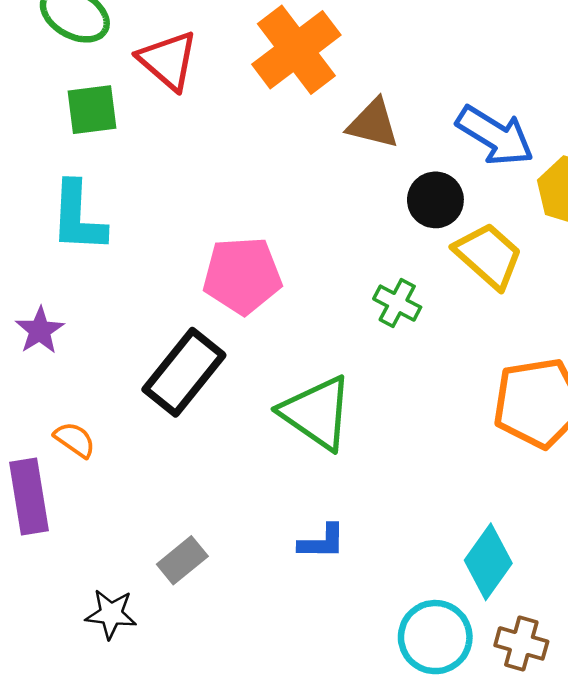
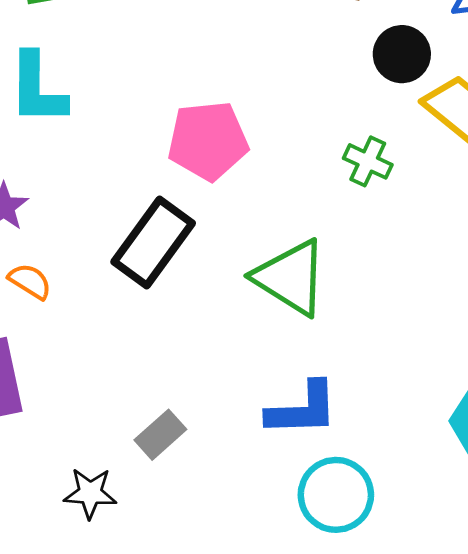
orange semicircle: (75, 440) -> (30, 281), moved
blue L-shape: (322, 542) -> (302, 409), size x1.5
cyan circle: (435, 637) -> (336, 495), moved

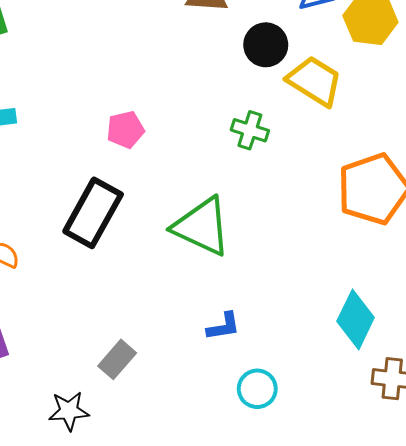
pink pentagon: (208, 141) -> (125, 130), size x0.6
blue L-shape: (302, 409) -> (223, 326), size x0.6
cyan circle: (336, 495) -> (257, 389), size x0.7

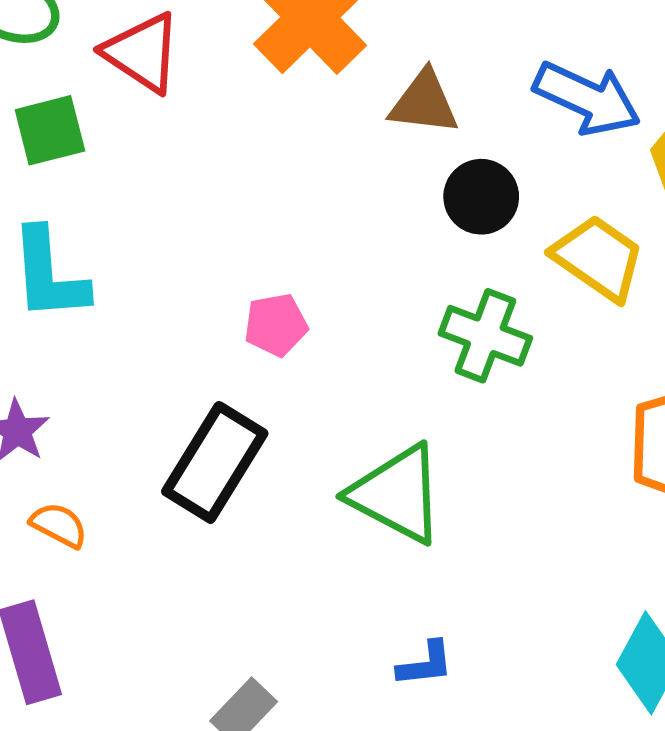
black circle: (266, 45) -> (481, 197), moved
green cross: (250, 130) -> (485, 336), size x1.4

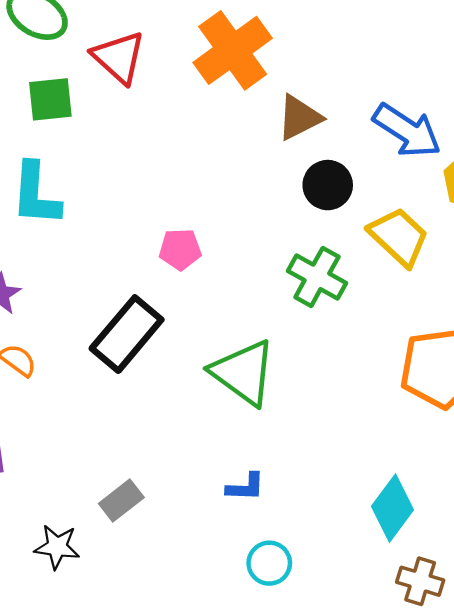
brown triangle: (424, 103) -> (299, 118), turned -42

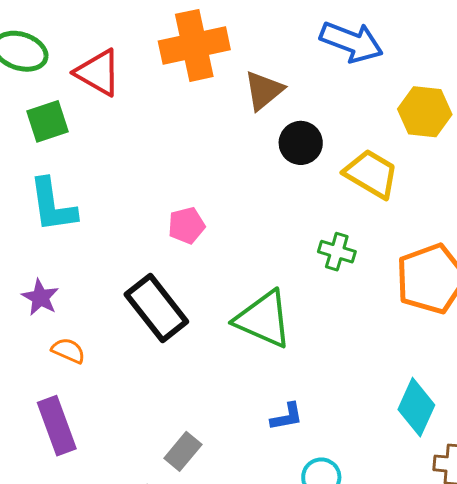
orange cross: (233, 50) -> (194, 45), turned 36
blue arrow: (407, 131) -> (351, 42), moved
green cross: (317, 277) -> (337, 252), moved, size x0.7
black rectangle: (127, 334) -> (156, 308), turned -66

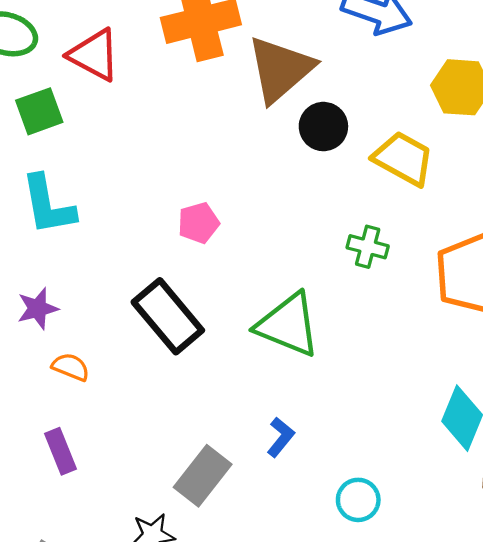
brown triangle: (264, 90) -> (280, 69), size x1.5
purple star: (40, 297) -> (38, 308), turned 30
blue L-shape: (287, 417) -> (281, 437), moved, turned -39
purple rectangle: (57, 426) -> (60, 451), size x0.7
gray rectangle: (183, 451) -> (203, 476), size x1.4

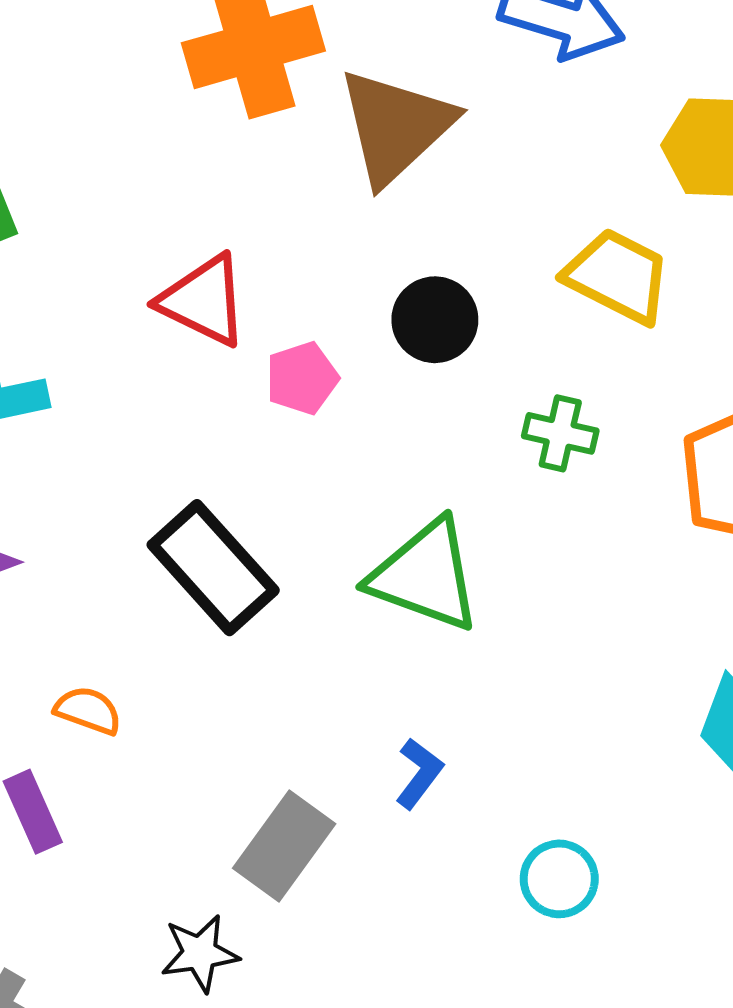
red triangle: (94, 55) -> (204, 301), moved
black circle: (323, 127) -> (435, 320), moved
pink pentagon: (199, 223) -> (302, 378), moved
orange semicircle: (71, 367) -> (88, 710), moved

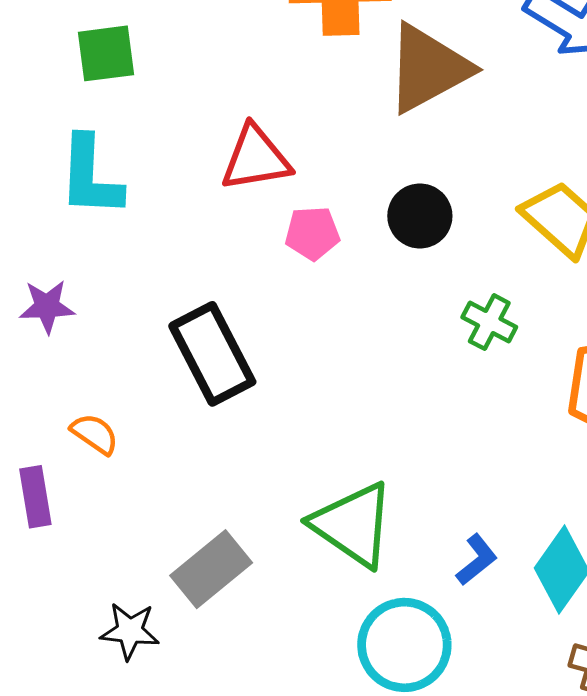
red triangle: (204, 301) -> (256, 158), turned -50
green triangle: (425, 576) -> (353, 525), moved
blue L-shape: (419, 773) -> (477, 560), moved
cyan circle: (559, 879) -> (404, 645), size x1.6

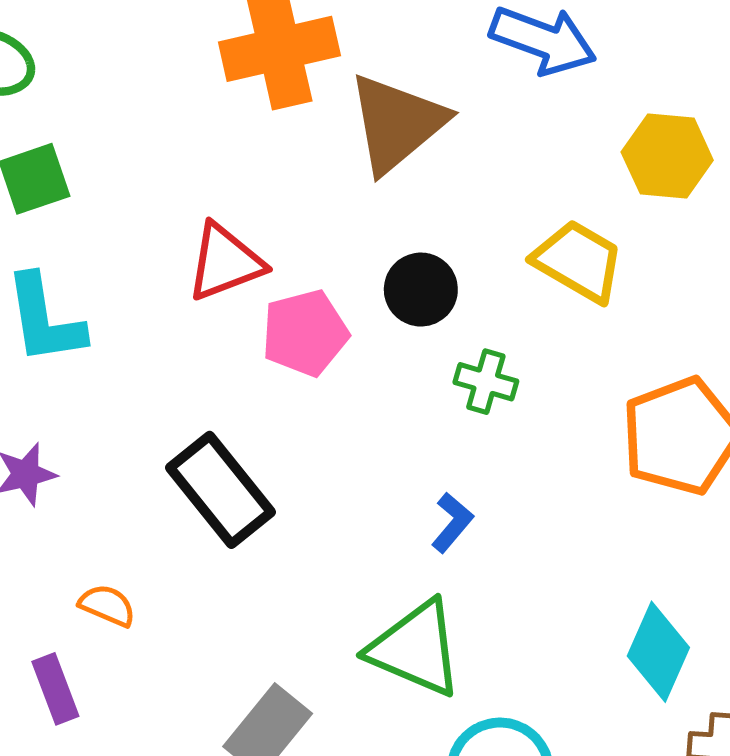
pink pentagon: (312, 233) -> (305, 333), size x1.4
green cross: (489, 322) -> (486, 382), moved
blue L-shape: (477, 560) -> (452, 523), moved

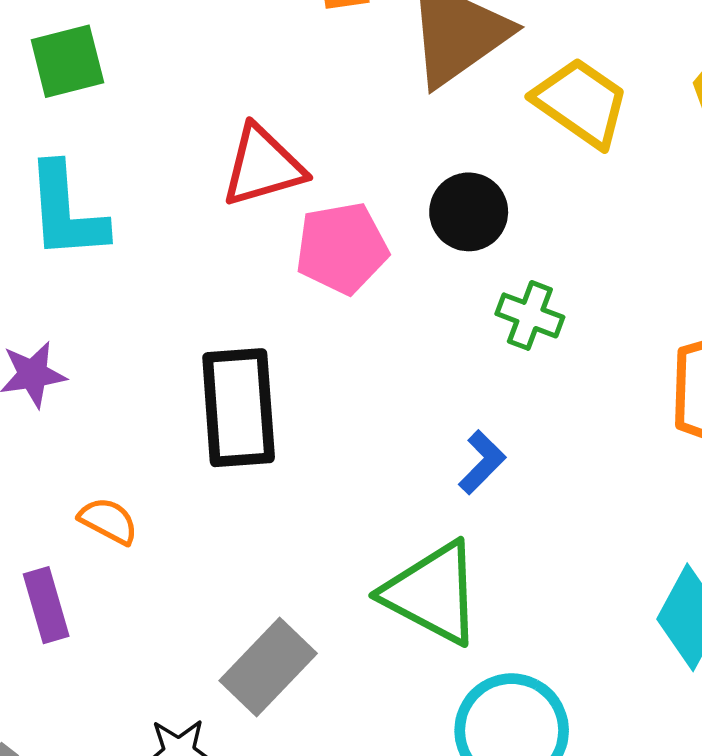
yellow trapezoid: (578, 261) -> (581, 102), moved
black rectangle: (220, 490) -> (239, 408), turned 30

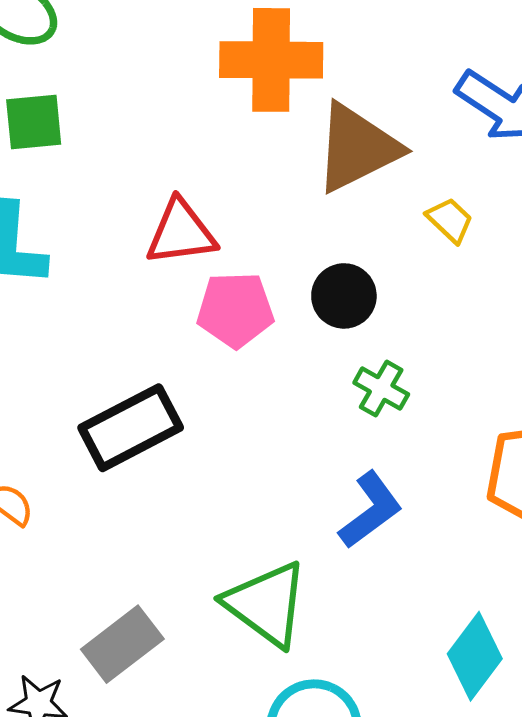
yellow trapezoid: (581, 102) -> (450, 220), size x0.6
black rectangle: (239, 408) -> (131, 428), turned 58
blue L-shape: (482, 462) -> (370, 510), moved, size x1.5

